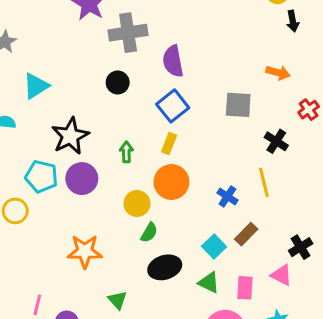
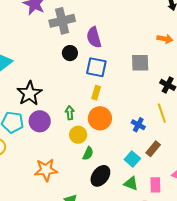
black circle: (118, 82) -> (70, 53), moved
blue square: (173, 106) -> (96, 67), turned -35
green arrow: (126, 152) -> (70, 113), moved
black ellipse: (165, 267) -> (100, 176), turned -30

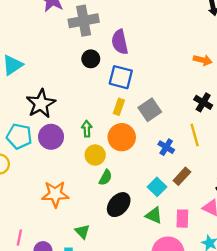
orange arrow: (165, 39) -> (203, 60), moved
gray square: (140, 63) -> (150, 110), moved, turned -36

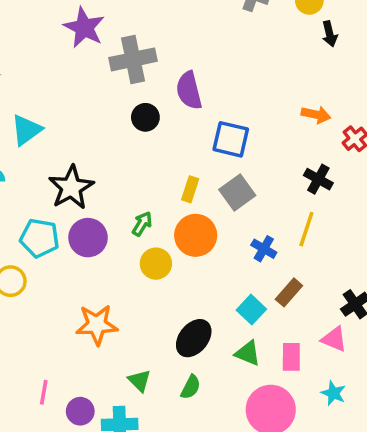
blue square: (121, 77) -> (231, 139), moved
green arrow: (87, 129) -> (142, 224), turned 35
yellow line: (195, 135) -> (306, 229), turned 35
green semicircle: (106, 178) -> (191, 387), moved

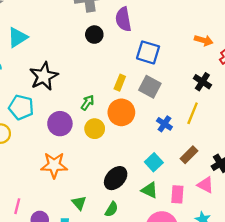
gray square: (237, 193) -> (150, 87), turned -30
purple circle: (88, 238) -> (60, 124), moved
brown rectangle: (289, 292) -> (189, 155), moved

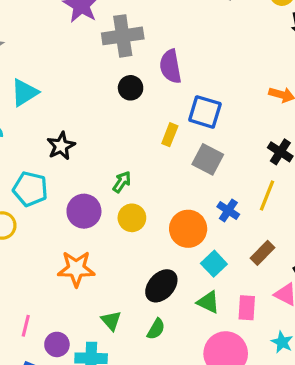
black star: (44, 76) -> (61, 146), size x0.7
yellow rectangle: (120, 83) -> (170, 135), moved
orange circle: (121, 112) -> (188, 229), moved

